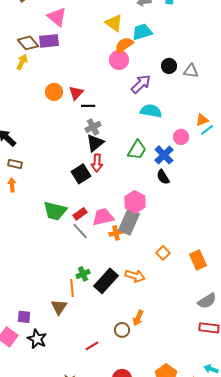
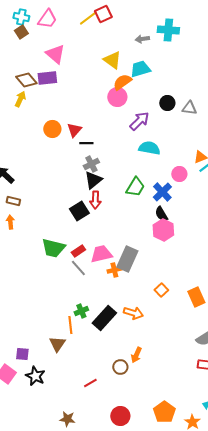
pink hexagon: (135, 202) -> (163, 230), moved

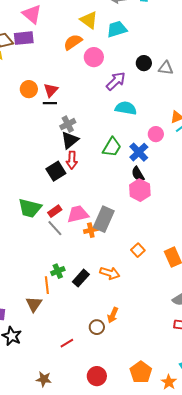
orange semicircle: (122, 82) -> (73, 42), moved
black line: (86, 143) -> (50, 103), moved
black rectangle: (104, 318) -> (81, 278), size x0.7

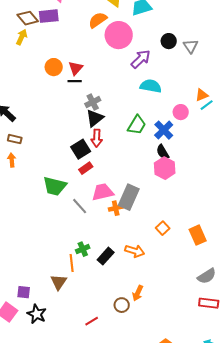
pink circle: (94, 57) -> (119, 35), size x1.4
gray triangle: (166, 68) -> (191, 46), turned 49
red rectangle: (55, 211) -> (86, 168), moved

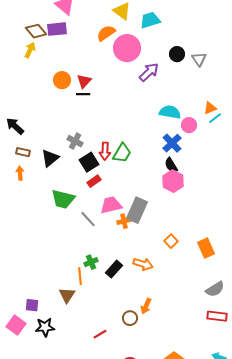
cyan semicircle: (151, 86) -> (170, 112), moved
gray cross: (93, 102) -> (75, 141), moved, turned -35
black triangle: (95, 118) -> (50, 158), moved
green trapezoid: (137, 125) -> (122, 153), moved
black star: (37, 314) -> (45, 327), turned -30

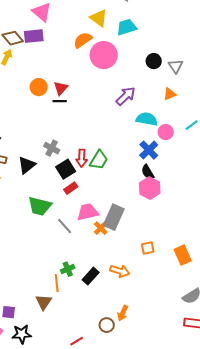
purple arrow: (149, 72) -> (126, 96), moved
orange triangle: (210, 108) -> (170, 94), moved
orange cross: (124, 221) -> (101, 228), turned -32
orange square: (171, 241) -> (148, 248), turned 32

